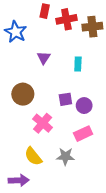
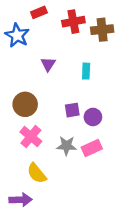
red rectangle: (45, 11) -> (39, 12), moved, turned 56
pink cross: (43, 123) -> (31, 137), moved
gray star: (65, 156) -> (66, 146), moved

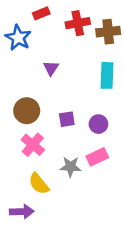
cyan rectangle: (86, 71) -> (107, 75), moved, size x1.5
purple square: (72, 110) -> (67, 119), moved
gray star: (66, 146) -> (70, 167), moved

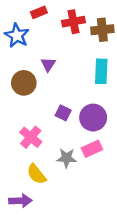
brown circle: (27, 111) -> (24, 83), moved
purple square: (67, 119) -> (63, 113), turned 35
purple circle: (98, 124) -> (93, 118), size x1.5

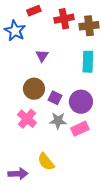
brown circle: (24, 83) -> (34, 89), moved
gray star: (67, 158) -> (58, 121), moved
yellow semicircle: (37, 174) -> (46, 162), moved

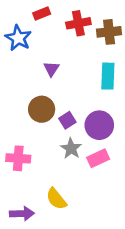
purple square: (55, 98) -> (67, 120), turned 32
pink cross: (27, 119) -> (18, 158), moved, turned -36
gray star: (58, 121) -> (71, 148), turned 30

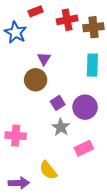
brown circle: (42, 109) -> (36, 80), moved
pink rectangle: (98, 158) -> (84, 148), moved

